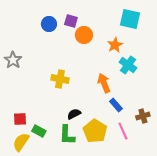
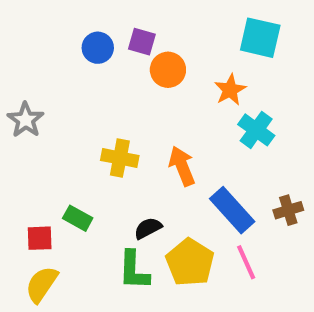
orange arrow: (104, 83) -> (182, 166), moved
blue rectangle: (116, 105) -> (232, 210), size x1.6
brown cross: (143, 116) -> (288, 210), moved
green rectangle: (39, 131) -> (78, 218), moved

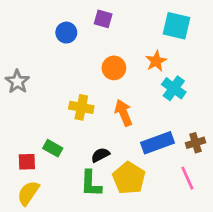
purple square: (142, 42) -> (103, 19), moved
orange circle: (168, 70) -> (114, 68), moved
blue rectangle: (232, 210) -> (157, 143), turned -68
pink line: (246, 262) -> (187, 178), moved

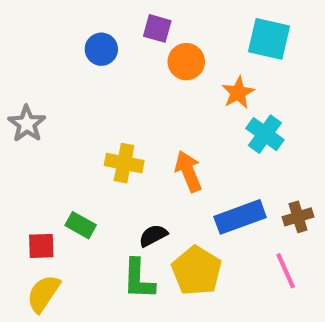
orange circle: (114, 68) -> (186, 62), moved

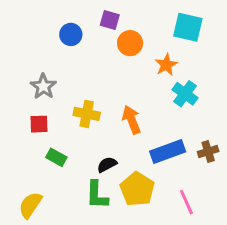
gray star: (27, 124) -> (43, 86), moved
red square: (41, 246) -> (39, 124), moved
pink line: (286, 271) -> (186, 202), moved

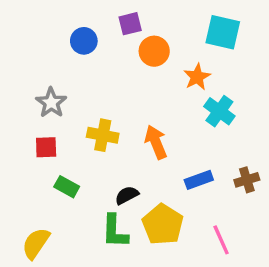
purple square: (110, 20) -> (130, 24), turned -30
blue rectangle: (168, 152) -> (199, 180), size x0.7

